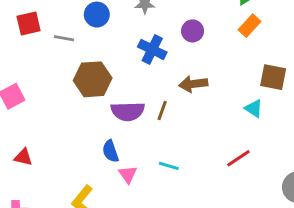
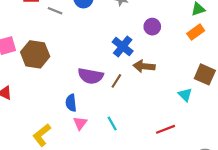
blue cross: (152, 49) -> (123, 46), moved
brown hexagon: (93, 79) -> (35, 54), moved
cyan line: (169, 166) -> (112, 123), turned 32

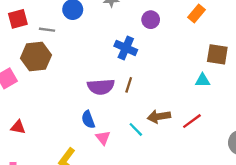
brown hexagon: (35, 54) -> (36, 57), moved
brown arrow: (144, 66) -> (159, 117), moved
cyan triangle: (185, 95) -> (203, 80), turned -32

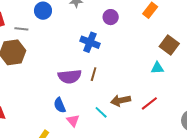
brown square: (217, 54) -> (169, 45), turned 30

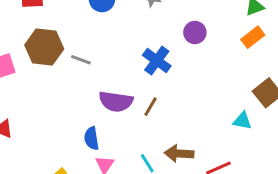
gray line: (21, 29) -> (81, 60), moved

